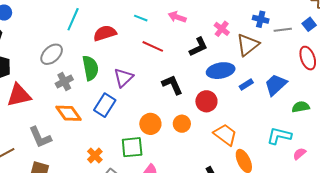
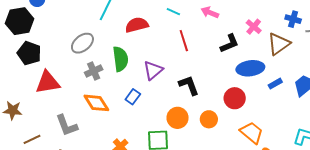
red line: (153, 46) -> (184, 41), turned 45
black L-shape: (172, 85) -> (189, 85), moved
blue rectangle: (105, 105) -> (133, 97), size x0.7

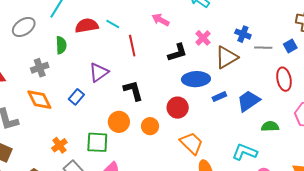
cyan line: (173, 12) -> (113, 24), moved
gray ellipse: (82, 43) -> (24, 27), moved
green semicircle: (120, 59) -> (61, 45), moved, size x0.7

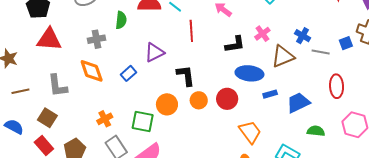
blue square: (290, 46) -> (346, 43), moved
orange circle: (150, 126) -> (199, 100), moved
orange trapezoid: (191, 143) -> (250, 132), moved

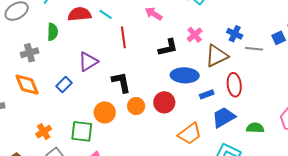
red ellipse: (337, 86) -> (234, 85), moved
blue trapezoid: (298, 103) -> (224, 117), moved
orange trapezoid: (250, 132) -> (190, 134), turned 95

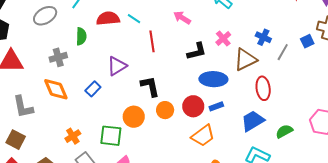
gray line: (254, 49) -> (283, 52), turned -66
blue rectangle: (207, 94) -> (216, 106), moved
green semicircle: (255, 128) -> (284, 131), turned -30
orange trapezoid: (190, 134) -> (203, 136), moved

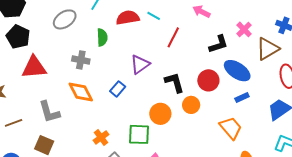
red line: (152, 41) -> (173, 37), turned 40
gray cross: (58, 57) -> (81, 60), turned 30
blue ellipse: (213, 79) -> (237, 71), turned 36
red circle: (193, 106) -> (208, 80), moved
orange trapezoid: (203, 136) -> (231, 128), turned -90

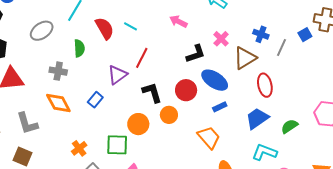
red semicircle: (128, 18) -> (105, 28), turned 70
red line: (173, 37) -> (142, 58), moved

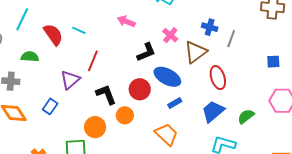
blue square: (305, 35) -> (273, 62), moved, turned 32
green semicircle: (79, 48) -> (30, 57), turned -78

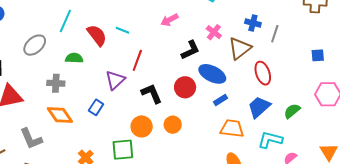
pink arrow: (126, 21) -> (169, 20), turned -48
orange circle: (125, 115) -> (173, 125), moved
orange trapezoid: (166, 134) -> (232, 129), moved, turned -35

